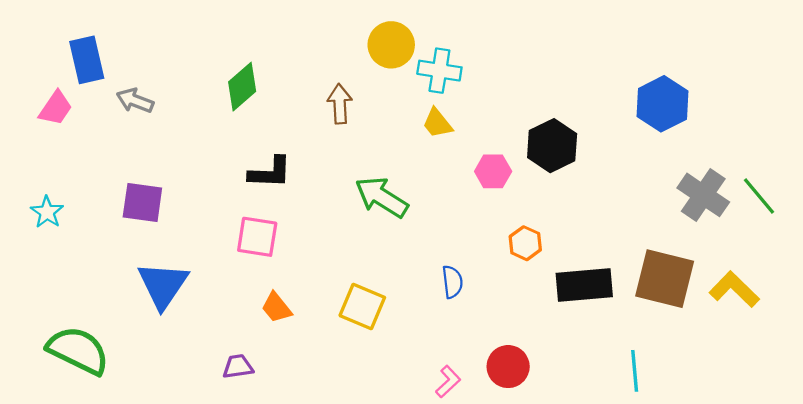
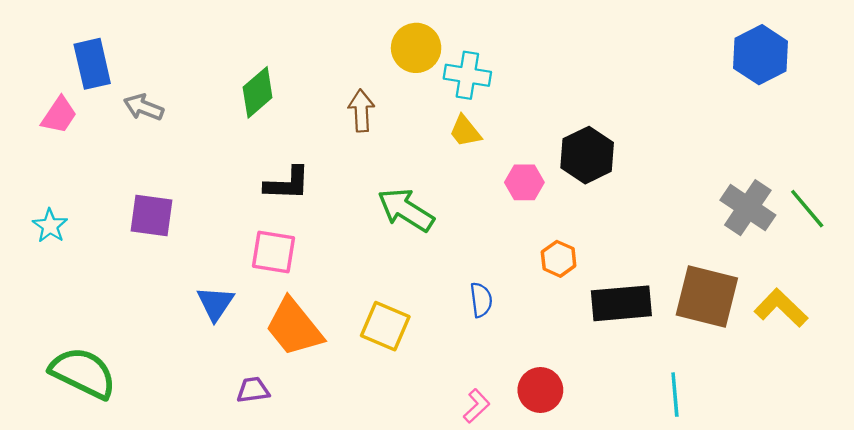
blue hexagon: (663, 104) -> (760, 55), moved
blue triangle: (163, 285) -> (215, 303), moved, size x0.7
orange trapezoid: (276, 308) -> (294, 327), size x1.8

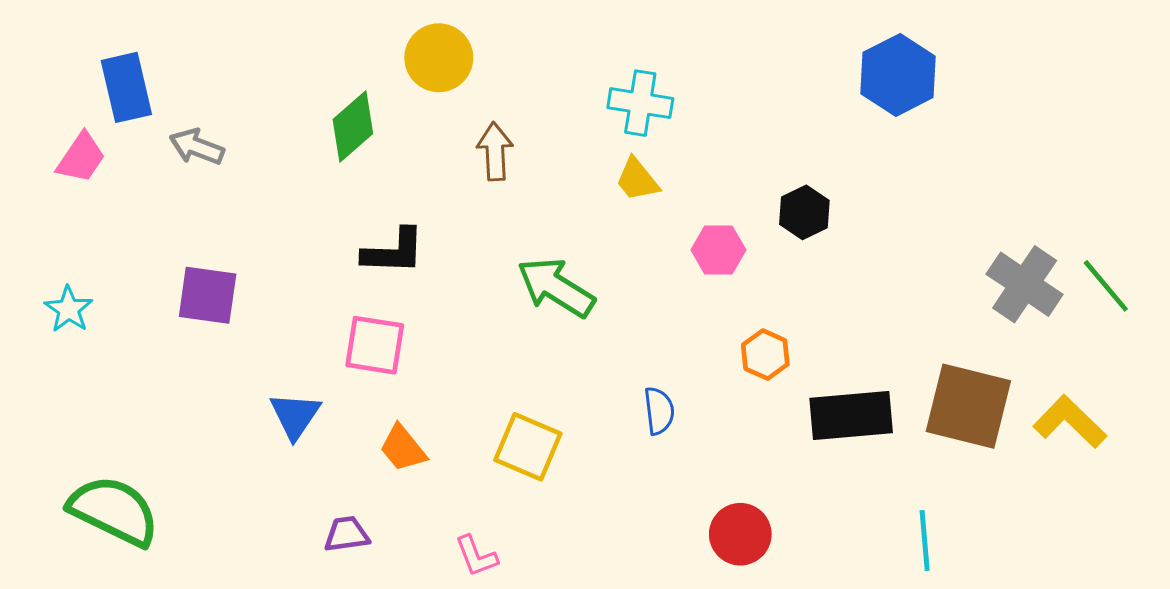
yellow circle: (416, 48) -> (439, 58), moved
blue hexagon: (760, 55) -> (898, 75), moved
black hexagon: (587, 155) -> (804, 212), size x0.7
orange trapezoid: (294, 327) -> (403, 448), size x0.6
pink L-shape: (477, 406) -> (476, 556), moved, turned 112

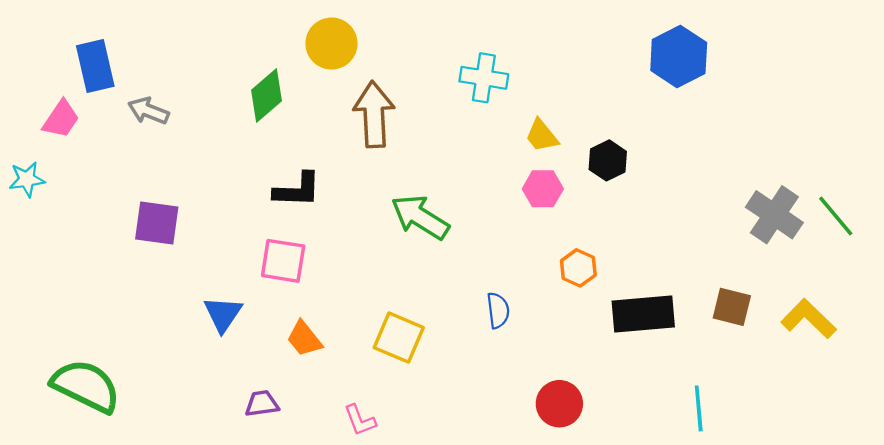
brown arrow: (495, 151) -> (374, 114), size x1.5
yellow trapezoid: (637, 180) -> (542, 136), moved
cyan star: (69, 309) -> (27, 179), moved, turned 30
brown square: (968, 406) -> (732, 307), size x0.6

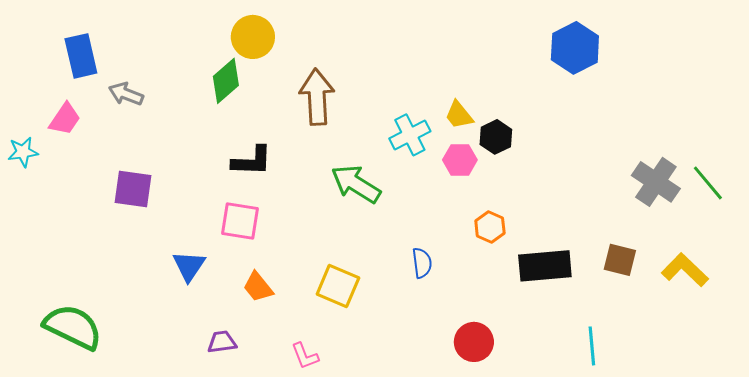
yellow circle: (331, 44) -> (253, 37), moved
cyan cross: (484, 78) -> (410, 135), moved, turned -36
pink trapezoid: (61, 119) -> (65, 119), moved
black hexagon: (608, 160) -> (496, 137), moved

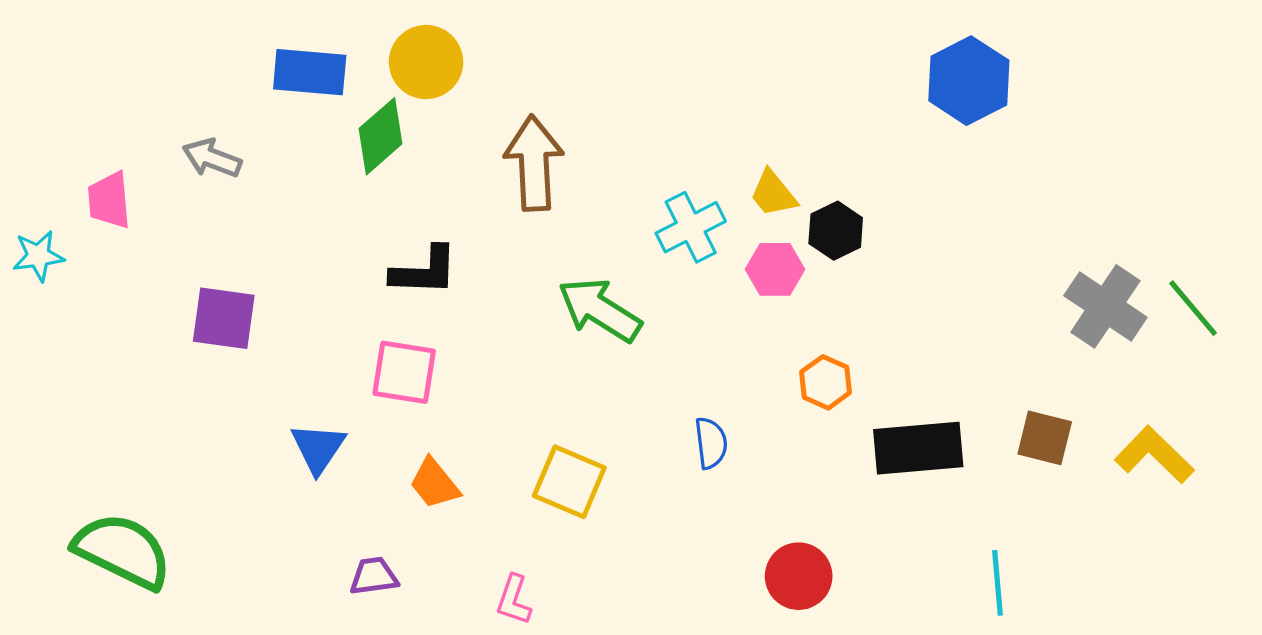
blue rectangle: (81, 56) -> (310, 72), moved, turned -72
pink trapezoid: (65, 119) -> (109, 200), turned 141
pink L-shape: (305, 356) -> (514, 600), turned 40

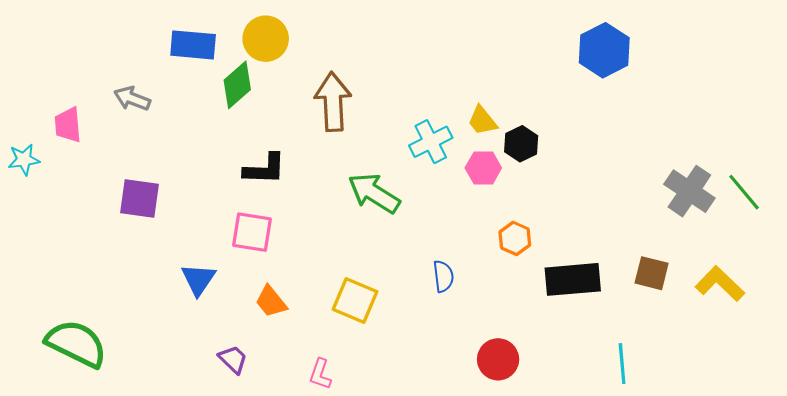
purple trapezoid: (374, 576) -> (233, 359), turned 52

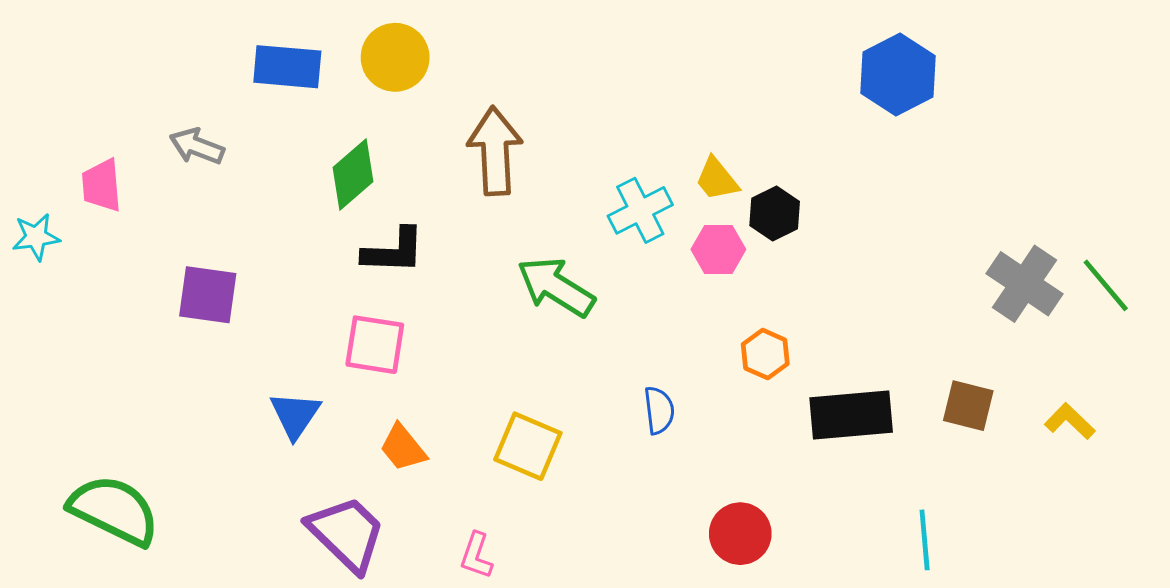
green diamond: (237, 85) -> (353, 174), moved
yellow L-shape: (720, 284) -> (1070, 421), size x0.7
purple trapezoid: (233, 359) -> (347, 534), size x1.8

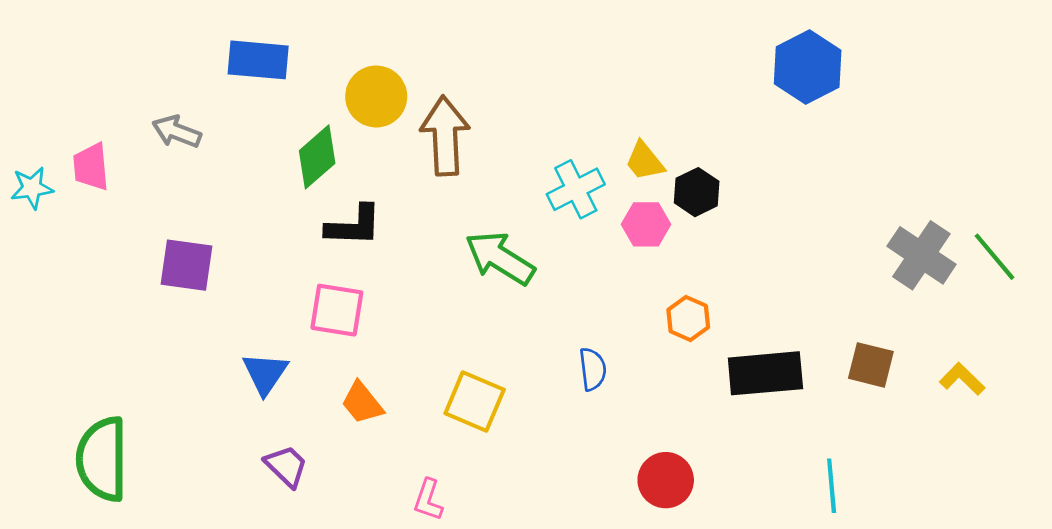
yellow circle: (395, 57) -> (376, 96), moved
cyan star: (36, 237) -> (32, 188), moved
green semicircle: (114, 510) -> (102, 459), turned -116
purple trapezoid: (347, 534) -> (286, 466), moved, size x0.6

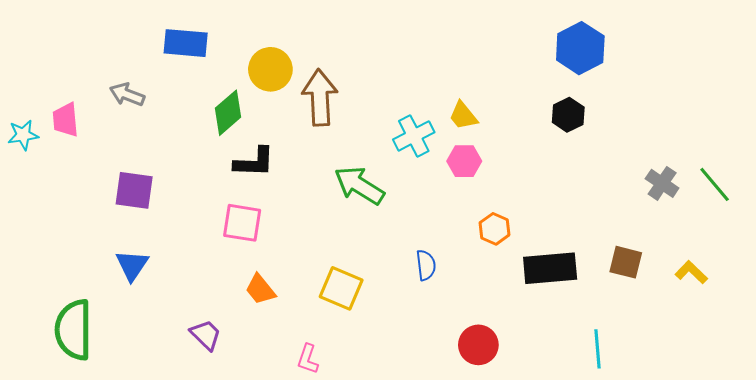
black hexagon: (697, 192) -> (568, 115), moved
gray cross: (921, 255) -> (662, 183), size x0.7
blue triangle: (265, 373) -> (132, 265), moved

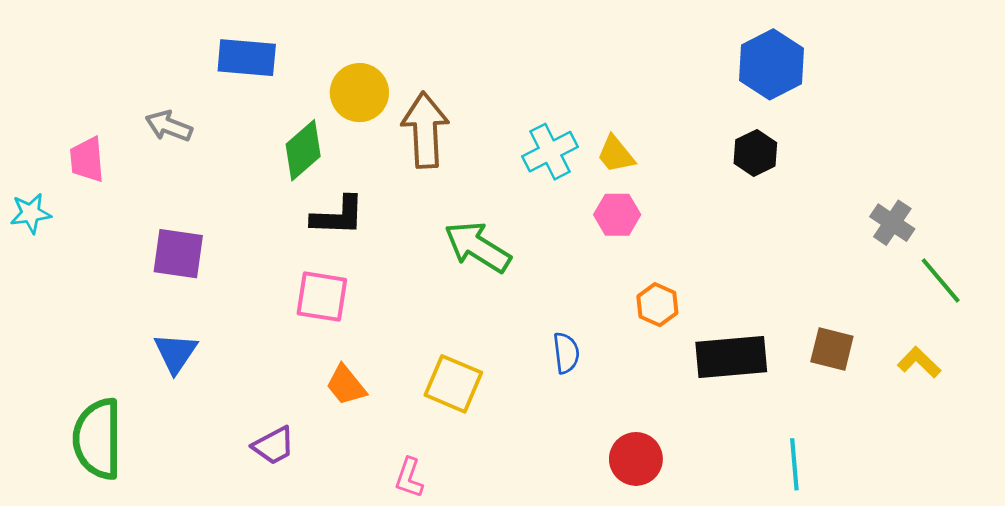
cyan star: (23, 135) -> (31, 213), moved
cyan cross: (414, 136) -> (550, 152), moved
gray cross: (662, 183) -> (892, 223), moved
green line: (715, 184) -> (941, 280), moved
purple trapezoid: (206, 335) -> (274, 446), turned 108

